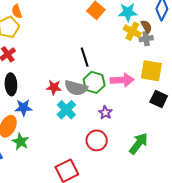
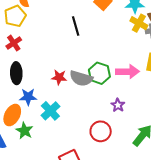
black line: (85, 57) -> (76, 26), moved
cyan cross: (66, 110) -> (50, 111), moved
purple star: (105, 113) -> (118, 105), moved

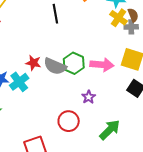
cyan cross: (50, 111) -> (19, 82), moved

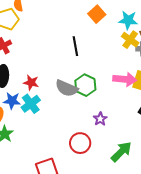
black line: (55, 14) -> (75, 46), moved
red star: (33, 63) -> (31, 83), moved
pink arrow: (102, 65) -> (125, 79), moved

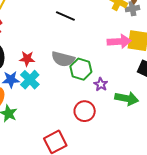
black line: (75, 46) -> (65, 16), turned -48
green hexagon: (85, 85) -> (81, 69), moved
green arrow: (121, 152) -> (127, 99), moved, turned 65

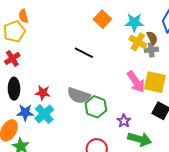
pink arrow: (119, 41) -> (136, 82), turned 55
purple star: (101, 84) -> (124, 121), moved

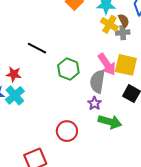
black line: (84, 53) -> (37, 48), moved
gray semicircle: (79, 95) -> (97, 82), moved, turned 80
green hexagon: (96, 107) -> (68, 69), moved

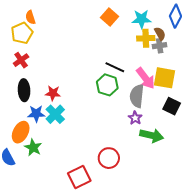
yellow cross: (109, 24) -> (146, 38), turned -30
black line: (37, 48) -> (115, 67), moved
red circle: (67, 131) -> (109, 158), moved

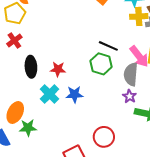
black ellipse: (24, 90) -> (31, 67), moved
red star: (53, 93) -> (58, 69), moved
blue star: (36, 114) -> (75, 94), moved
green star: (33, 148) -> (28, 128), turned -30

